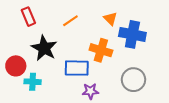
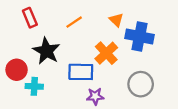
orange cross: (101, 50) -> (106, 53), turned 30

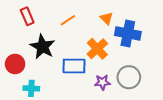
cyan cross: (34, 86) -> (31, 88), moved
purple star: (95, 96) -> (102, 82), moved

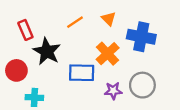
red rectangle: (27, 16) -> (25, 30), moved
orange triangle: (107, 18) -> (109, 19), moved

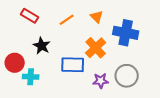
red rectangle: (25, 30) -> (30, 16), moved, turned -36
black star: (47, 51) -> (42, 46), size x0.7
cyan cross: (34, 97) -> (31, 77), moved

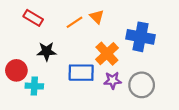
orange triangle: (97, 17) -> (97, 17), moved
black star: (42, 46) -> (47, 51), turned -30
purple star: (101, 81) -> (113, 80), moved

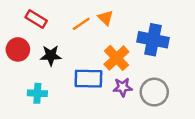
red circle: (16, 70) -> (18, 49), moved

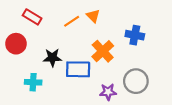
blue cross: (153, 40) -> (135, 35), size x0.7
black star: (51, 56) -> (52, 58), moved
purple star: (123, 87) -> (108, 92), moved

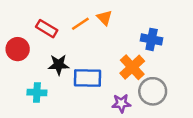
red rectangle: (32, 17) -> (47, 29), moved
orange cross: (103, 51) -> (132, 67), moved

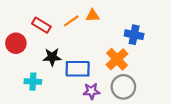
orange triangle: (104, 18) -> (93, 16), turned -48
gray circle: (153, 91) -> (123, 87), moved
purple star: (121, 103) -> (91, 91), moved

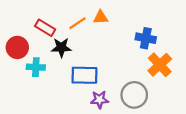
black star: (52, 57) -> (61, 47), moved
orange cross: (117, 59) -> (160, 65), moved
cyan cross: (33, 82) -> (36, 67), moved

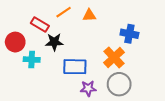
orange line: (77, 23) -> (64, 12), moved
orange cross: (160, 65) -> (114, 57), moved

